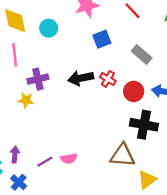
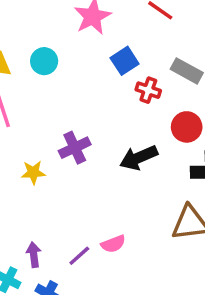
black arrow: (81, 78) -> (139, 158), moved
purple cross: (38, 79) -> (75, 148), moved
red cross: (108, 79) -> (148, 90), moved

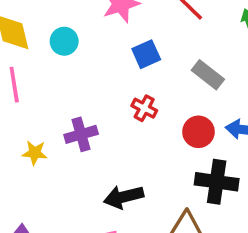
red cross: (148, 90) -> (144, 108), moved
black arrow: (139, 158) -> (124, 197), moved

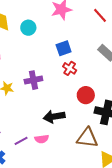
blue square: (146, 54) -> (64, 48), moved
red circle: (198, 132) -> (86, 95), moved

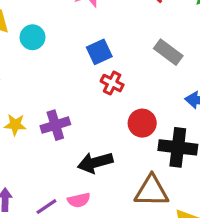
cyan circle: (28, 28) -> (33, 37), moved
purple cross: (33, 80) -> (55, 125), moved

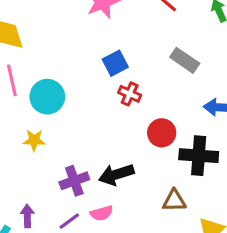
cyan circle: (33, 37) -> (47, 97), moved, size x1.4
purple cross: (55, 125) -> (74, 181), moved
brown triangle: (152, 191) -> (174, 201), size x0.7

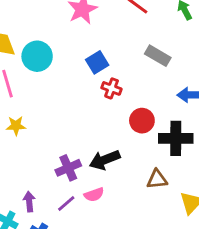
cyan circle: (47, 97) -> (37, 56), moved
yellow star: (34, 140) -> (16, 126), moved

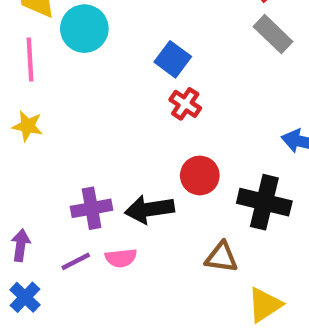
gray rectangle: (158, 56) -> (273, 34), moved
blue square: (97, 62) -> (173, 59), turned -35
red circle: (142, 121) -> (200, 175), moved

